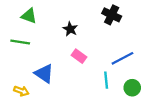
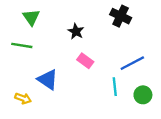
green triangle: (29, 16) -> (31, 17), turned 35

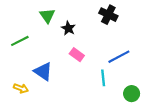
green triangle: (31, 17) -> (47, 16), moved
green line: (22, 45) -> (20, 41), turned -36
green circle: (143, 95) -> (132, 94), moved

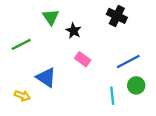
cyan line: (103, 78) -> (112, 96), moved
green circle: (132, 94) -> (136, 85), moved

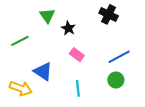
green circle: (136, 85) -> (116, 80), moved
yellow arrow: (22, 96) -> (21, 88), size x1.5
cyan line: (112, 96) -> (78, 88), moved

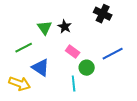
green triangle: (47, 16) -> (45, 28), moved
green line: (20, 41) -> (24, 48), moved
green circle: (116, 80) -> (87, 68), moved

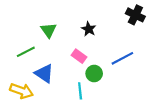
black cross: (103, 14) -> (135, 15), moved
black star: (65, 27) -> (89, 29), moved

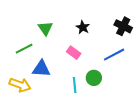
black cross: (135, 15) -> (123, 26), moved
blue triangle: (44, 74) -> (41, 69), turned -30
green circle: (94, 74) -> (94, 78), moved

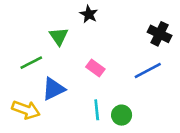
black star: (83, 27) -> (89, 14), moved
blue triangle: (41, 69) -> (53, 89), turned -30
green circle: (94, 78) -> (122, 115), moved

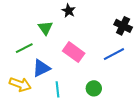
pink rectangle: (95, 68) -> (74, 52), size x1.5
cyan line: (97, 110) -> (57, 89), moved

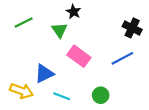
green triangle: (45, 28) -> (59, 30), moved
green line: (24, 48) -> (24, 23), moved
cyan line: (57, 89) -> (62, 96), turned -63

